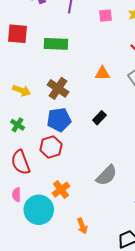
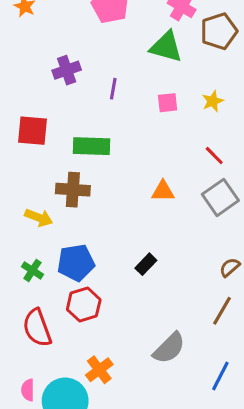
brown cross: (58, 88) -> (73, 190), moved, turned -30
black rectangle: (99, 118) -> (146, 264), moved
blue pentagon: (59, 120) -> (76, 263), moved
pink semicircle: (17, 195) -> (28, 390), moved

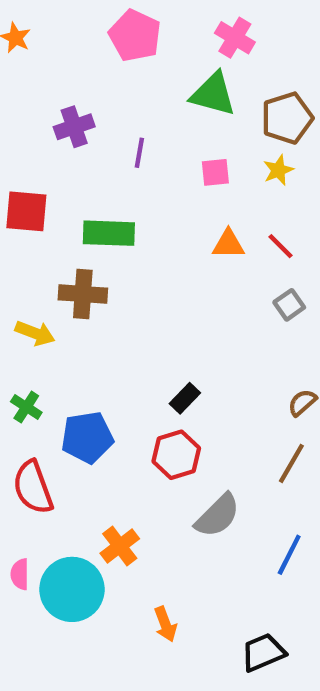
brown pentagon: (219, 31) -> (287, 118), moved
orange triangle: (163, 191) -> (228, 244), moved
gray square: (220, 197) -> (289, 305), size x0.6
blue pentagon: (76, 263) -> (87, 437), moved
red hexagon: (84, 305) -> (176, 455), moved

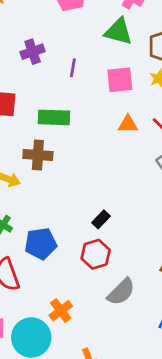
pink square: (215, 172) -> (120, 80), size x1.5

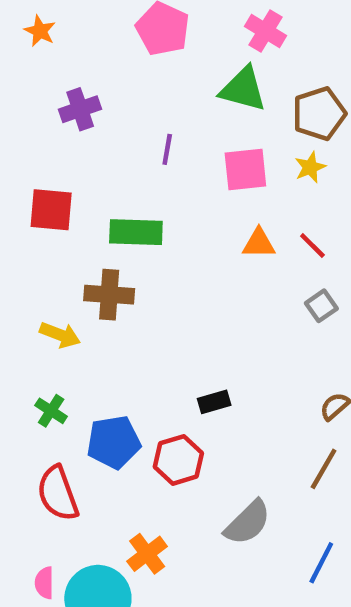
purple cross: (33, 52) -> (80, 109), moved
black rectangle: (101, 219) -> (214, 402), turned 30
red hexagon: (96, 254) -> (178, 460), moved

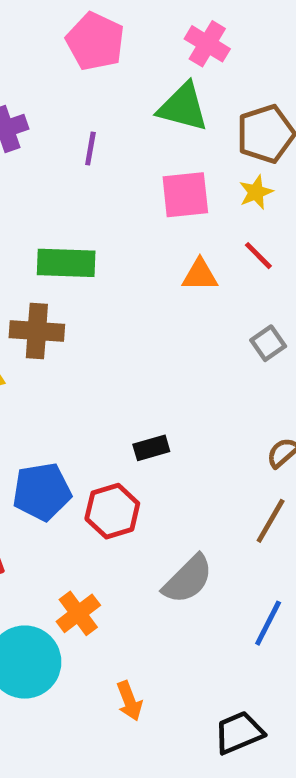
purple line: (167, 149) -> (90, 148), moved
red line: (312, 245) -> (258, 256), moved

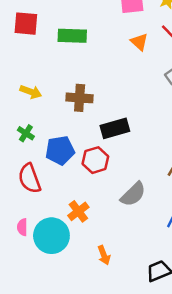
orange triangle: (200, 275) -> (139, 42), turned 42
brown cross: (37, 331) -> (80, 98), moved
black rectangle: (151, 448) -> (115, 128), size x1.6

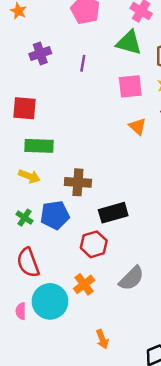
green rectangle: (72, 36) -> (39, 146), moved
blue pentagon: (60, 150) -> (55, 215), moved
orange cross: (78, 211) -> (84, 284), moved
cyan circle: (51, 236) -> (50, 301), moved

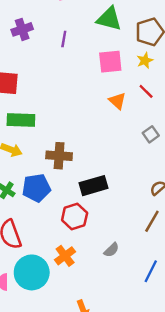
gray semicircle: (131, 278) -> (111, 250), size x0.6

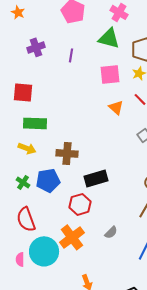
orange cross: (65, 256) -> (72, 237), size x1.4

